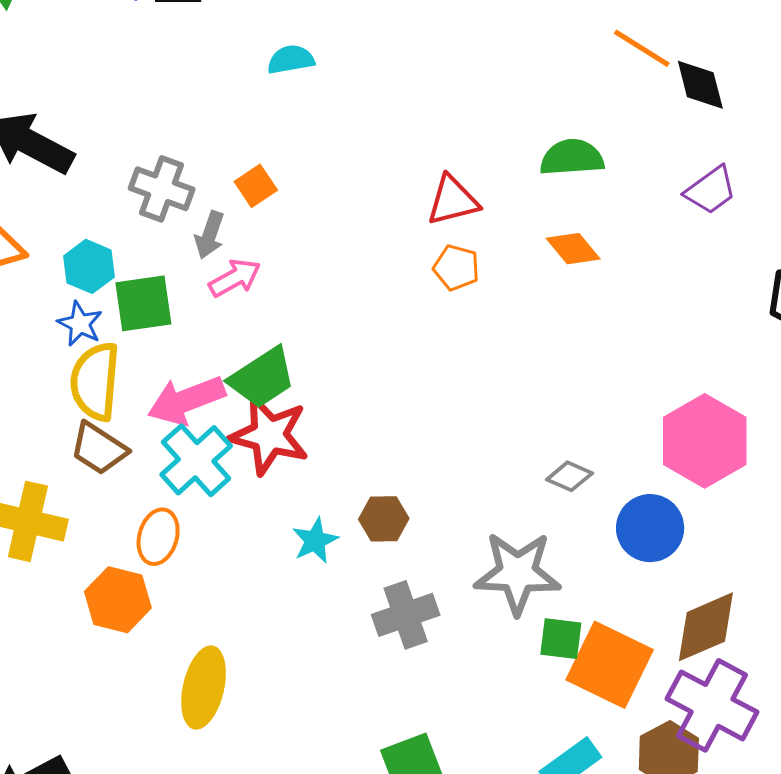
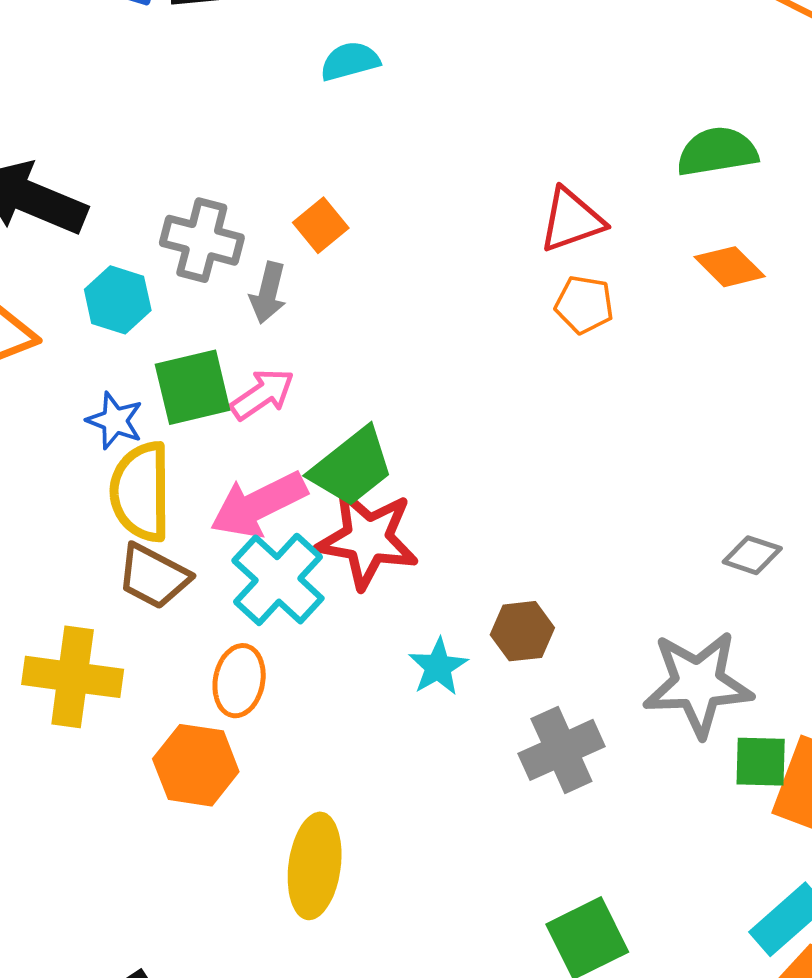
cyan hexagon: (89, 266) -> (118, 300), moved
pink arrow: (235, 278) -> (262, 394), moved

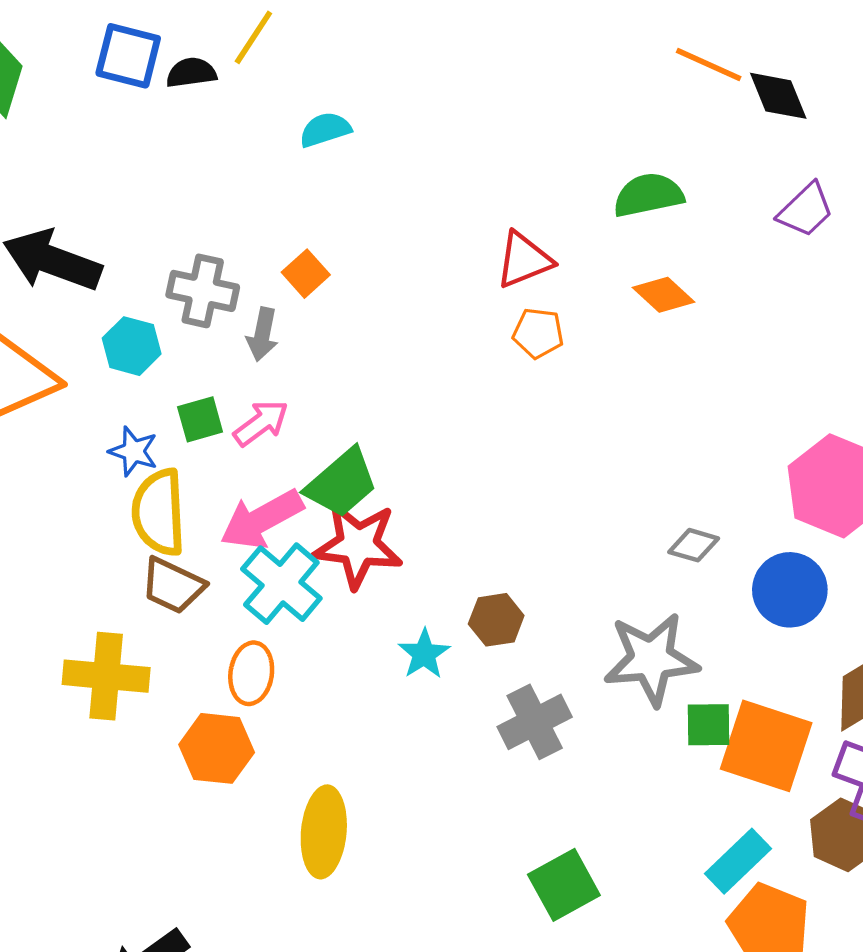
green square: (193, 387) -> (200, 419), size x0.7

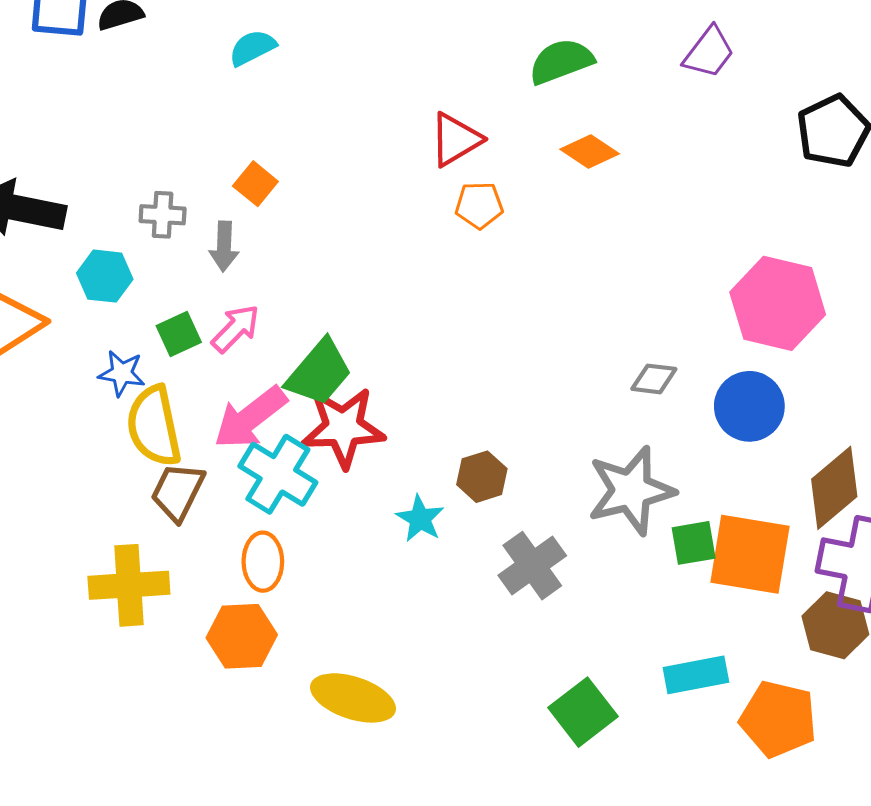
gray cross: (203, 291) -> (163, 215), size x0.7
brown trapezoid: (173, 585) -> (178, 492), turned 100
yellow ellipse: (324, 832) -> (353, 698), turned -68
cyan rectangle: (738, 861) -> (696, 675), moved, turned 42

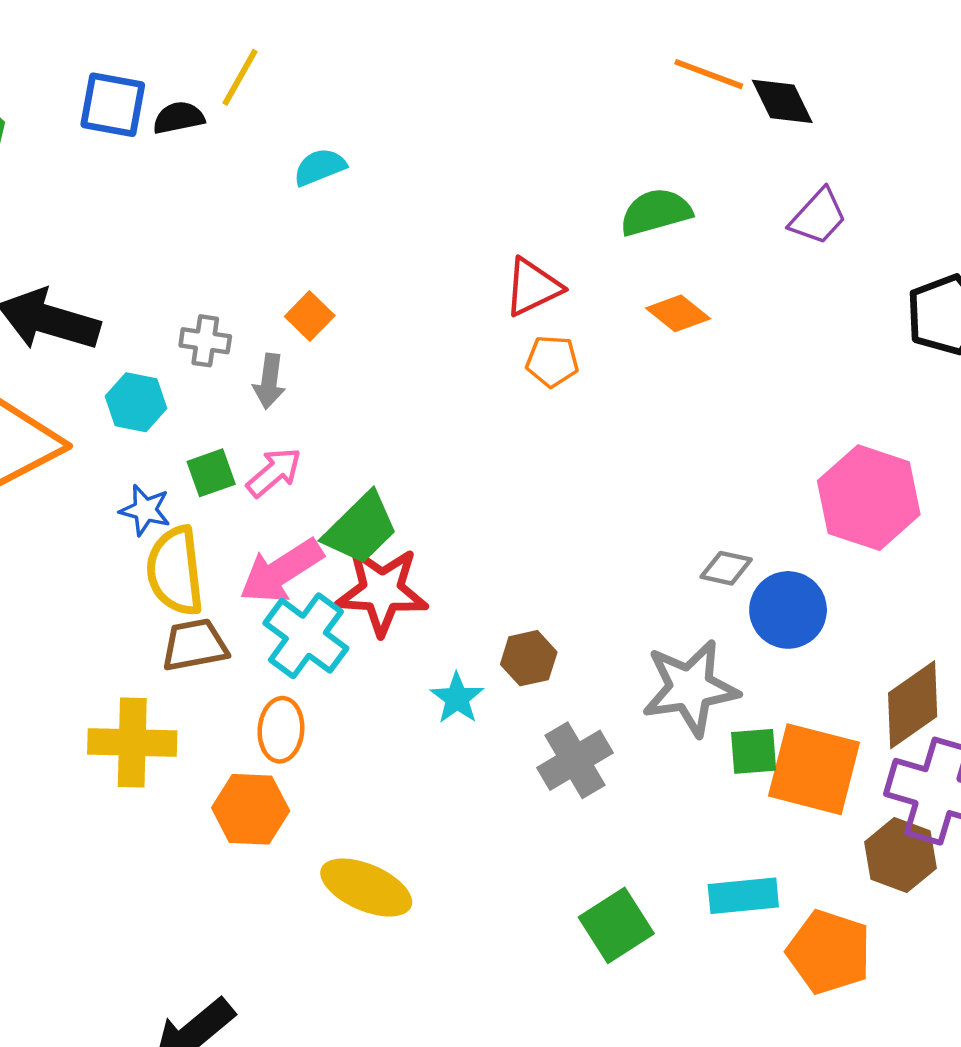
blue circle: (749, 406) -> (788, 610), moved
brown trapezoid: (178, 492) -> (195, 645), turned 48

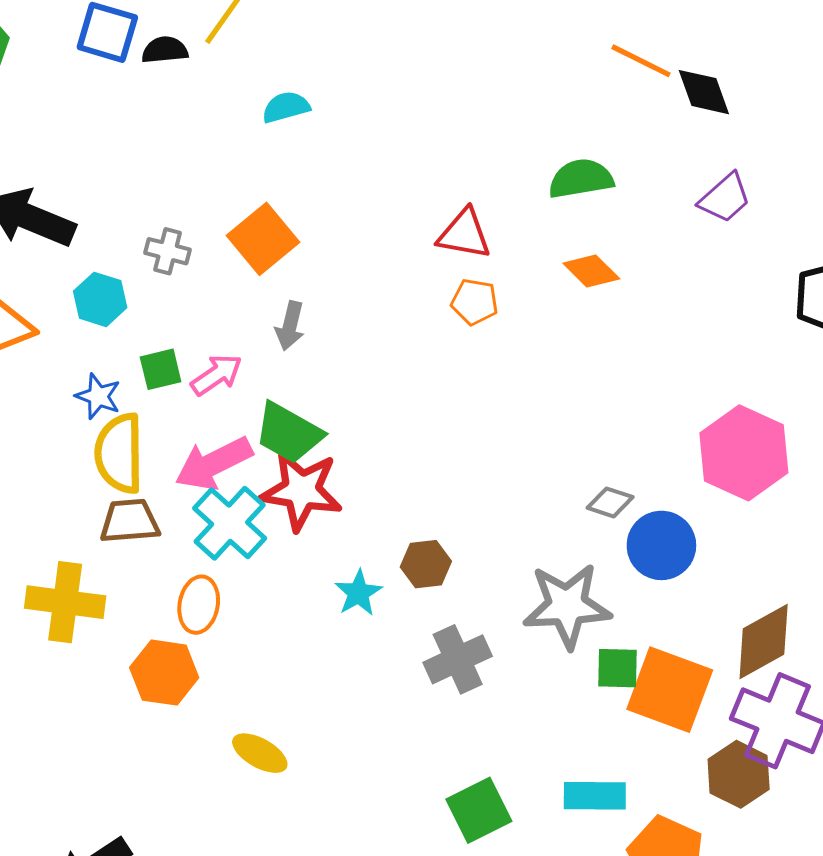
red triangle: (533, 287) -> (464, 234), turned 30
orange square: (310, 316) -> (263, 239), size x1.6
gray arrow: (269, 381) -> (290, 326), moved
green trapezoid: (361, 528) -> (289, 433), turned 68
yellow ellipse: (366, 888) -> (260, 753), size x0.7

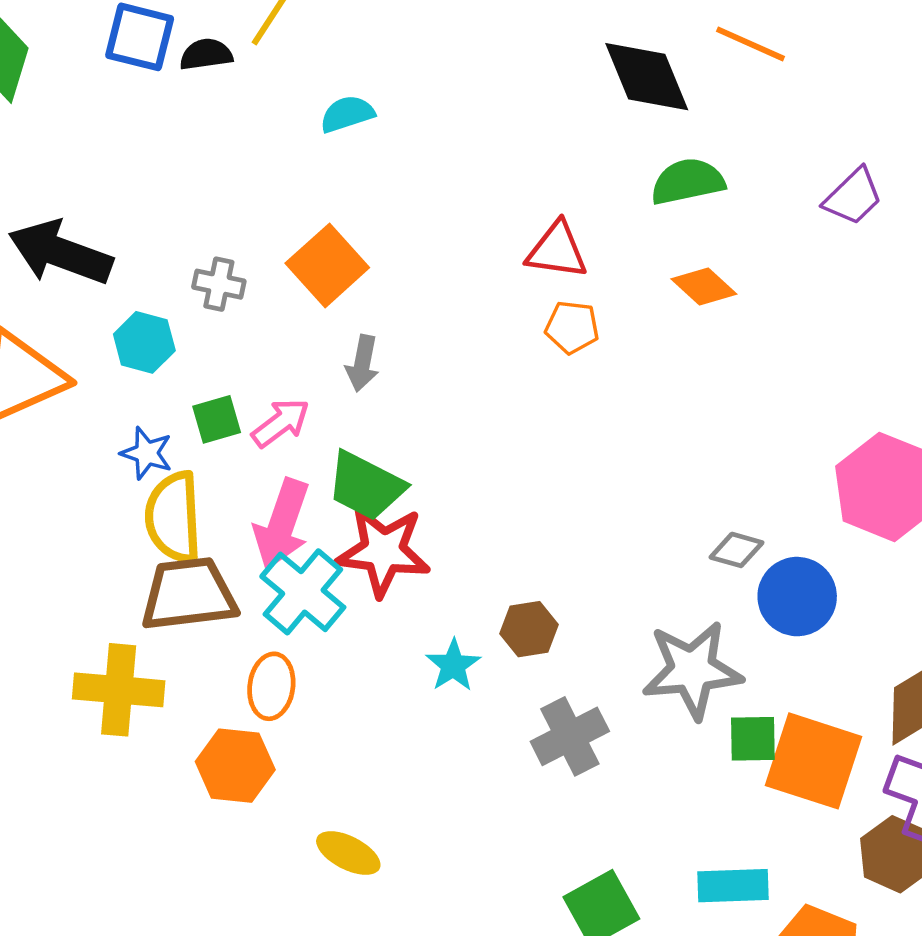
black diamond: (704, 92) -> (647, 77), moved, size x1.4
pink arrow: (214, 463) -> (282, 524), turned -42
brown trapezoid: (130, 521) -> (189, 594), size x1.4

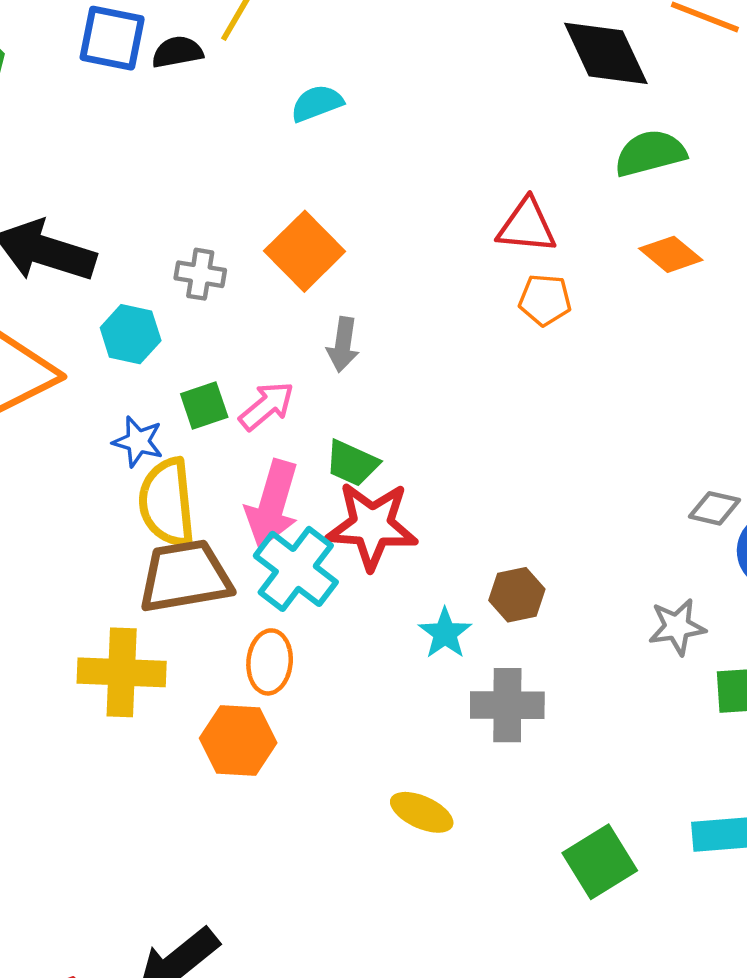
green trapezoid: (366, 486) -> (352, 463), size x0.7
gray star: (692, 670) -> (677, 627), size x0.6
gray cross: (570, 736) -> (507, 705), moved, turned 30
yellow ellipse: (348, 853) -> (422, 812), moved

